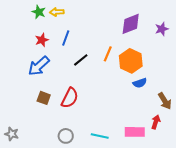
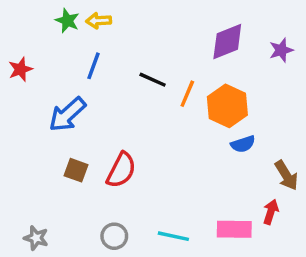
blue line: (66, 38) -> (93, 66), moved
red star: (42, 40) -> (20, 69), moved
black line: (81, 60) -> (153, 80), moved, turned 63
gray star: (12, 134) -> (36, 238), moved

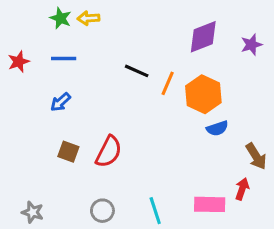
blue line: (93, 66) -> (64, 59), moved, turned 70
blue arrow: (67, 115) -> (61, 102), size x0.6
cyan line: (173, 236) -> (155, 211), turned 60

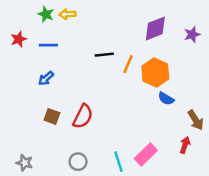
red star: (19, 62) -> (19, 39), moved
black line: (137, 71) -> (104, 55), turned -30
blue semicircle: (217, 128) -> (166, 99), turned 49
pink rectangle: (210, 204) -> (146, 154), moved, turned -45

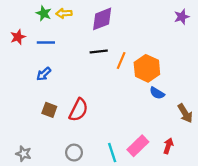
purple diamond: (155, 29) -> (102, 19), moved
purple star: (192, 34) -> (182, 17), moved
red arrow: (185, 145) -> (168, 146), moved

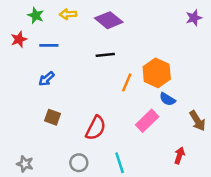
green star: (44, 13) -> (36, 15), moved
purple diamond: (102, 19) -> (109, 20), turned 60
orange line: (121, 60) -> (127, 82), moved
red semicircle: (78, 110) -> (96, 128), moved
pink rectangle: (138, 146) -> (147, 121), moved

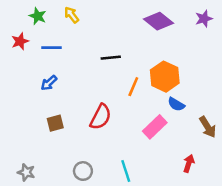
yellow arrow: (68, 14) -> (72, 15), turned 56
purple diamond: (109, 20) -> (159, 21), moved
brown square: (52, 117) -> (55, 123), turned -35
red semicircle: (96, 128) -> (101, 117), moved

